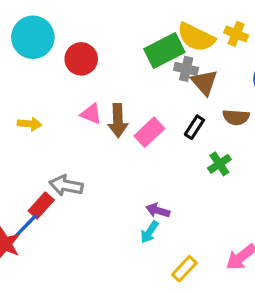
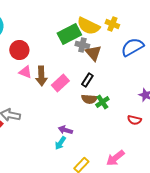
red circle: (81, 59) -> (19, 50), moved
brown semicircle: (236, 117) -> (89, 99), moved

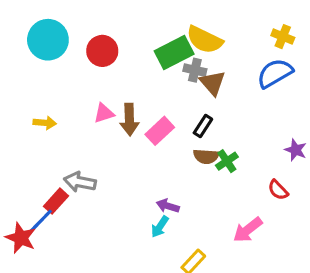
yellow cross: (112, 24) -> (283, 37), moved
red circle: (19, 50) -> (102, 51), moved
pink triangle: (25, 72) -> (104, 113), turned -40
red semicircle: (134, 120) -> (278, 190), turned 32
pink arrow: (115, 158) -> (248, 230), moved

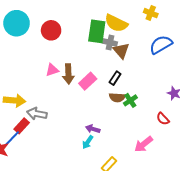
yellow cross: (283, 37) -> (151, 13), moved
green rectangle: (174, 53) -> (97, 31), turned -55
yellow arrow: (45, 123) -> (14, 100), moved, size x1.5

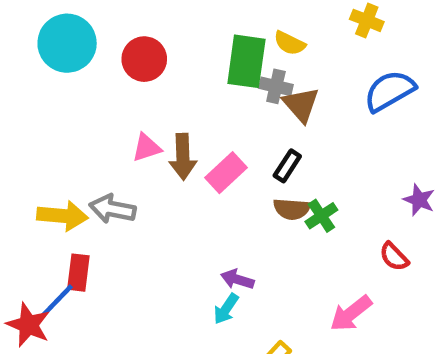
yellow semicircle: (116, 23) -> (290, 43), size x0.6
gray arrow: (37, 114) -> (112, 209), moved
red rectangle: (22, 126) -> (78, 273), turned -35

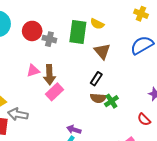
yellow cross: (367, 20) -> (141, 14), moved
gray cross: (276, 86) -> (49, 39), moved
pink rectangle: (226, 173) -> (54, 92), moved
gray arrow: (112, 209) -> (18, 114), moved

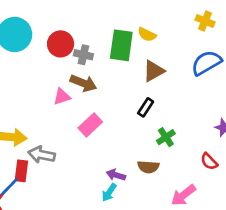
brown triangle: (102, 51) -> (154, 71), turned 42
brown arrow: (49, 75) -> (83, 83), moved, turned -66
brown semicircle: (98, 98) -> (148, 167), moved

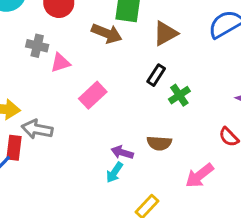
gray cross: (83, 55) -> (37, 46), moved
brown arrow: (83, 83) -> (107, 33), moved
green cross: (166, 137) -> (179, 95), moved

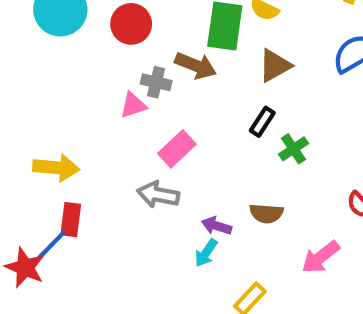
gray cross: (37, 46) -> (156, 82), moved
gray arrow: (37, 129) -> (158, 195), moved

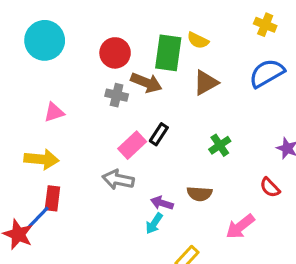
red circle: (131, 24) -> (115, 53), moved
pink triangle: (133, 105) -> (54, 112), moved
black rectangle: (262, 122) -> (159, 134), moved

